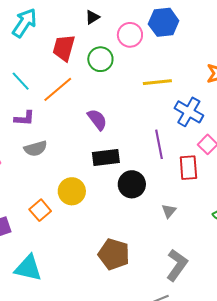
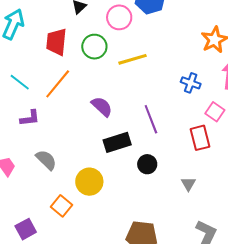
yellow line: (157, 82) -> (133, 59), moved
blue cross: (189, 112) -> (191, 83), size x0.7
purple line: (159, 144) -> (151, 119), moved
gray semicircle: (35, 149) -> (46, 160), moved, turned -110
black circle: (132, 184) -> (147, 164), size x0.7

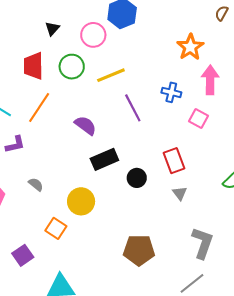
purple line: (151, 119) -> (133, 108), moved
red rectangle: (200, 138) -> (174, 161), moved
gray semicircle: (46, 160) -> (36, 184), size x0.7

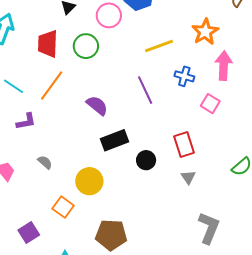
yellow line: (111, 75) -> (159, 46), moved
brown pentagon: (139, 250) -> (111, 235), moved

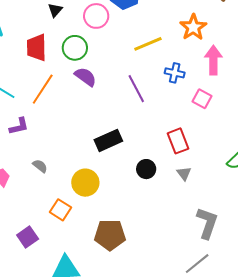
purple semicircle: (97, 105) -> (85, 77), moved
black circle: (146, 160) -> (146, 169), moved

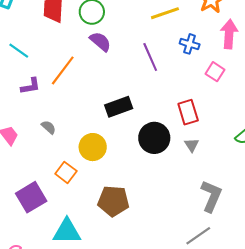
orange line: (43, 89) -> (63, 70), moved
black circle: (146, 169) -> (154, 138), size x1.6
purple square: (28, 237) -> (31, 197), size x1.4

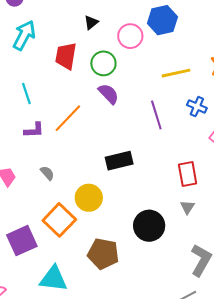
cyan line: (19, 51) -> (26, 94), turned 30
black circle: (154, 138) -> (149, 226), moved
orange square: (66, 172) -> (59, 220), size x1.5

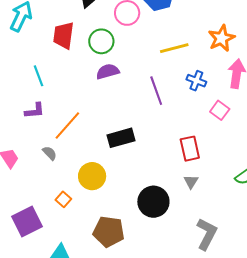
cyan line: (26, 94) -> (38, 76), moved
purple semicircle: (109, 94) -> (108, 72), turned -60
orange line: (68, 118) -> (67, 126), moved
orange square: (59, 220) -> (63, 199), size x0.5

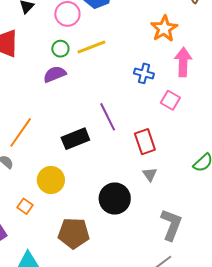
green circle: (101, 41) -> (60, 49), moved, size x0.7
yellow line: (174, 48) -> (91, 47), moved
purple line: (156, 91) -> (108, 117), moved

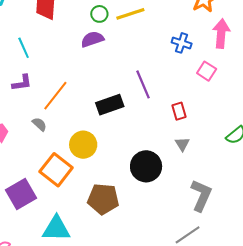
red rectangle: (145, 142) -> (179, 111), size x0.7
orange square: (25, 206) -> (56, 170), size x2.0

